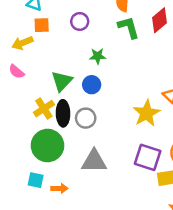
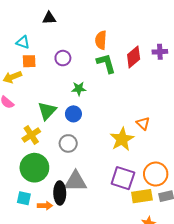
black ellipse: (63, 113) -> (60, 193), moved

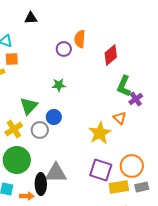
purple cross: (160, 52) -> (136, 99), moved, turned -32
purple circle: (63, 58) -> (64, 49), moved
green L-shape: (106, 63) -> (124, 86), moved, turned -140
blue circle: (73, 114) -> (54, 117), moved
gray circle: (68, 143) -> (40, 130), moved

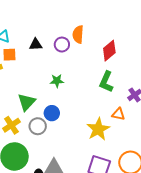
black triangle: (31, 18) -> (36, 45), moved
green L-shape: (124, 86) -> (106, 82), moved
orange triangle: (120, 118) -> (118, 114), turned -32

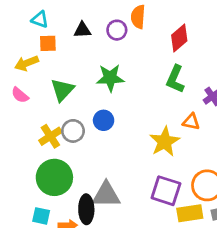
green star: (57, 81) -> (110, 78), size x1.5
green triangle: (27, 102) -> (62, 90), moved
gray circle: (38, 126) -> (73, 131), moved

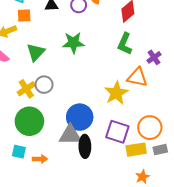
blue circle: (104, 120) -> (80, 117), moved, size x1.6
orange triangle: (191, 122) -> (137, 77), size x1.5
black ellipse: (86, 209) -> (85, 146), moved

